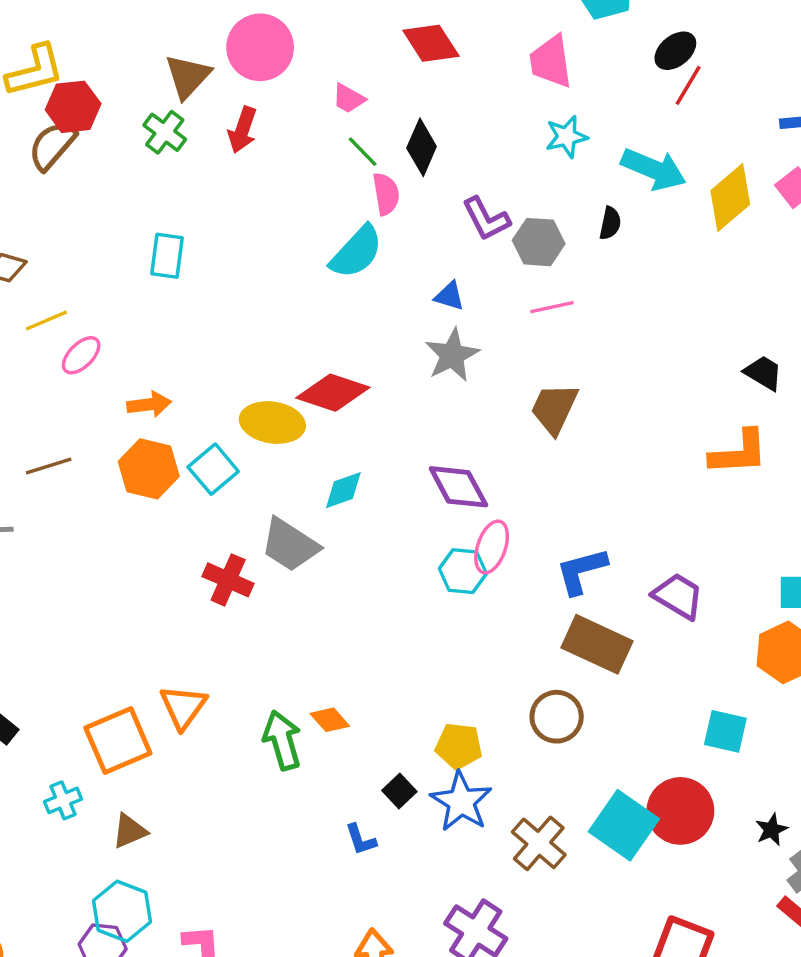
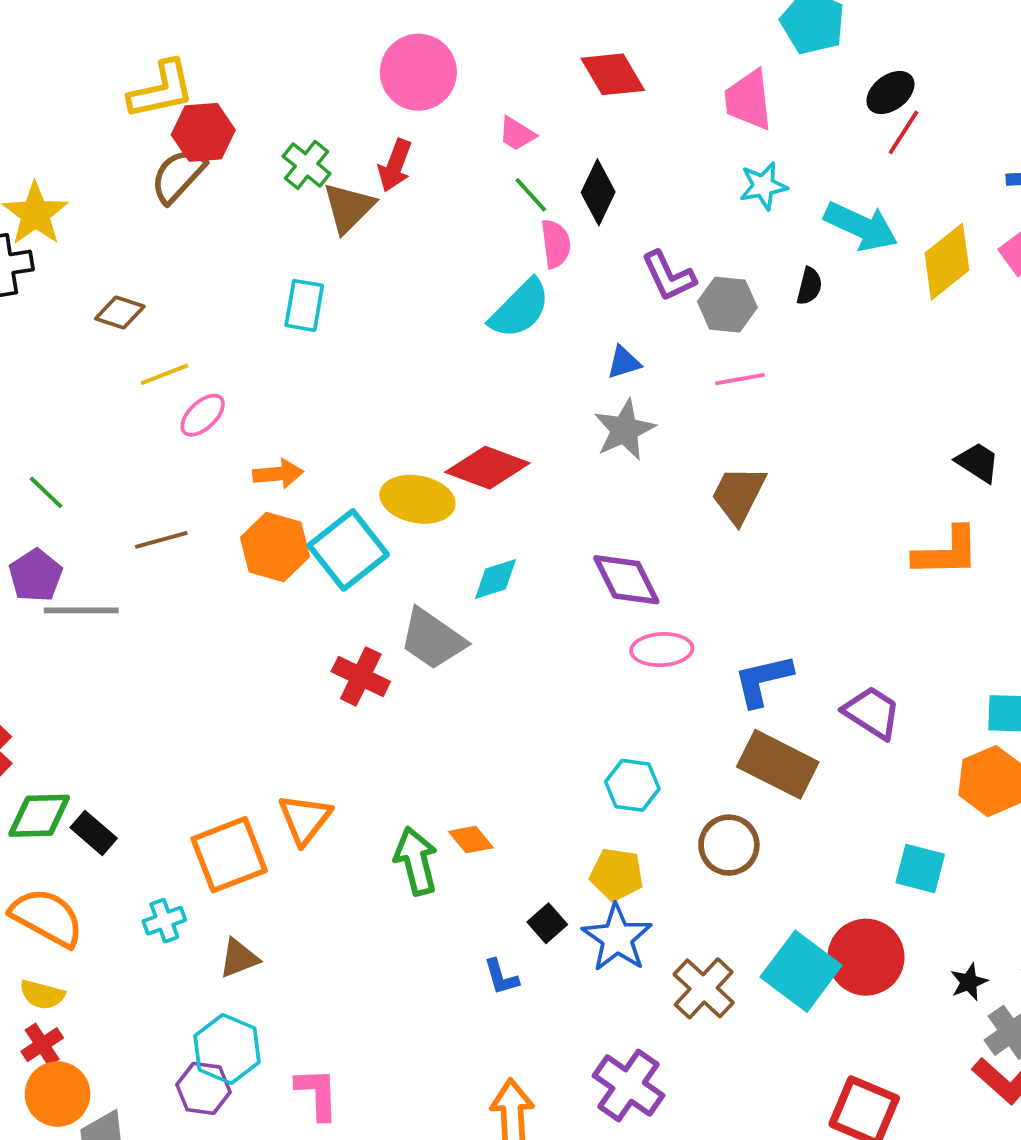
brown triangle: (188, 76) -> (349, 208), moved
blue triangle: (449, 296) -> (624, 362), turned -36
cyan square: (213, 469) -> (348, 550), size x1.4
pink ellipse: (492, 547) -> (662, 650), turned 66
cyan hexagon: (463, 571) -> (632, 785), moved

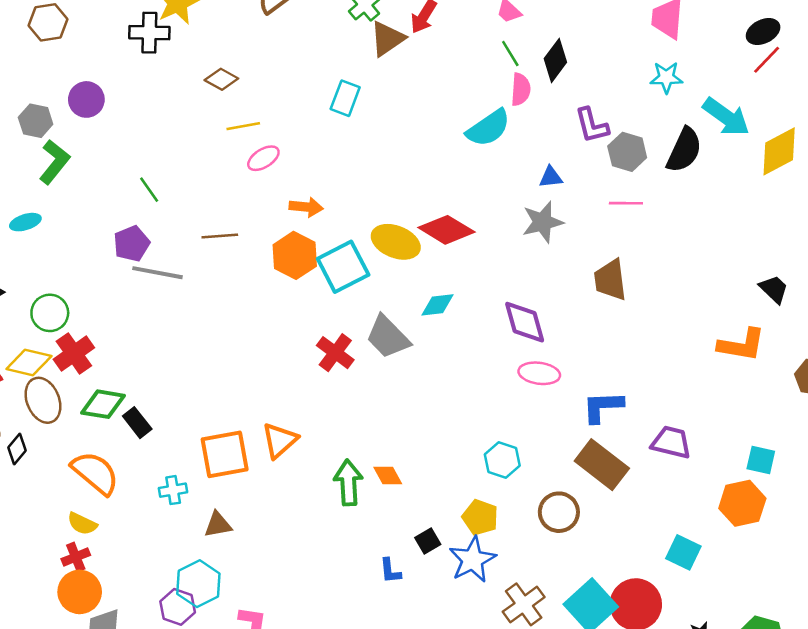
black semicircle: (809, 286) -> (684, 150), size x1.8
brown trapezoid: (739, 495) -> (610, 280), turned -45
purple trapezoid: (872, 713) -> (671, 442), turned -30

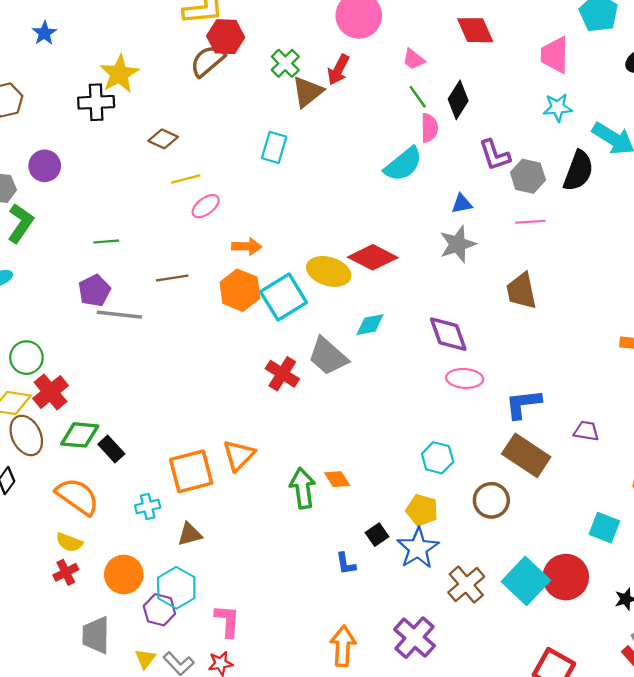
green line: (149, 190) -> (106, 242), turned -55
purple trapezoid: (671, 442) -> (586, 431), size x0.7
orange circle: (80, 592) -> (124, 574), moved

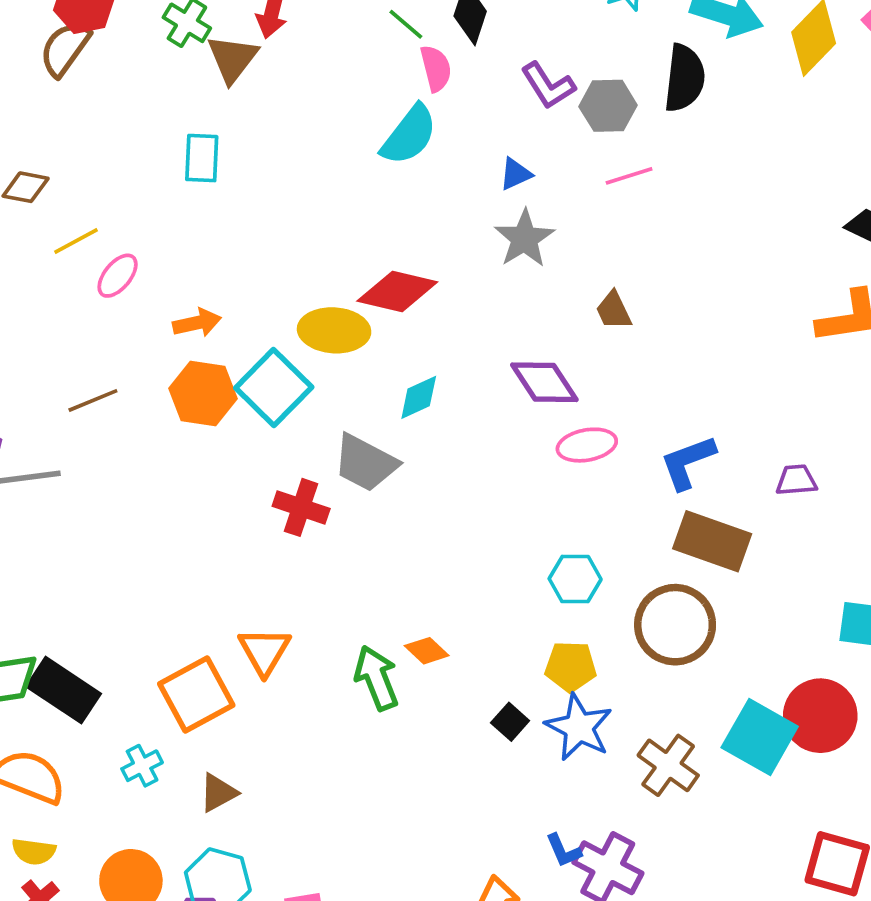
brown trapezoid: (521, 291) -> (614, 310), moved, size x0.7
black rectangle: (111, 449) -> (64, 690), size x1.6
brown circle: (491, 500) -> (675, 625), size x1.4
blue L-shape: (346, 564) -> (563, 851), moved

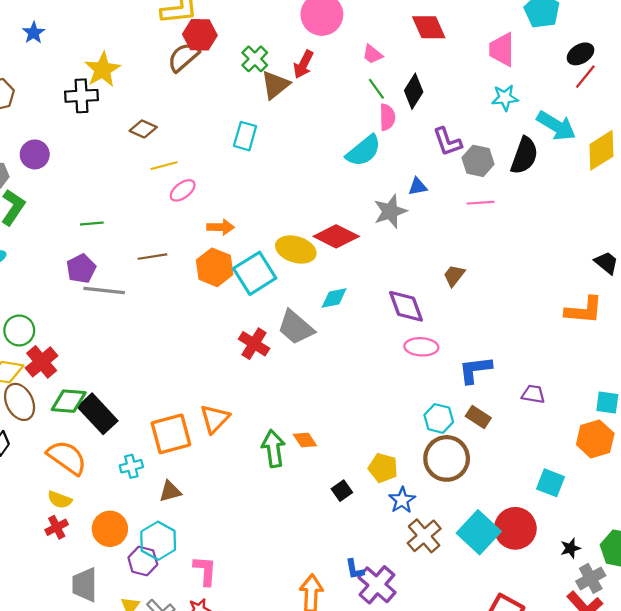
gray star: (524, 238) -> (390, 211), moved
brown trapezoid: (614, 310) -> (454, 276), turned 50
brown rectangle: (712, 541) -> (478, 417), size x0.6
cyan hexagon: (575, 579) -> (439, 418), moved
blue star: (579, 727) -> (402, 500), moved, size x0.7

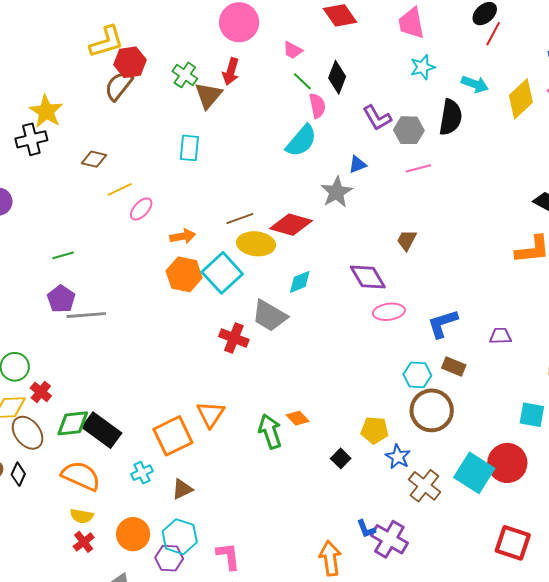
cyan arrow: (556, 126) -> (475, 84), size x0.7
brown line: (152, 257) -> (240, 218), moved
red cross: (42, 362) -> (41, 392), size x0.7

